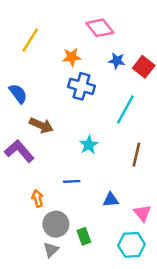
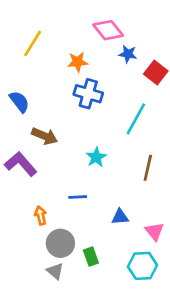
blue star: (117, 61) -> (128, 54), moved
gray triangle: (51, 250) -> (55, 271), turned -35

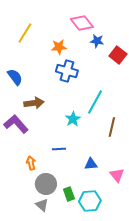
cyan line: (136, 119) -> (95, 102), moved
brown arrow: (45, 136) -> (34, 103), turned -30
cyan hexagon: (143, 266) -> (90, 201), moved

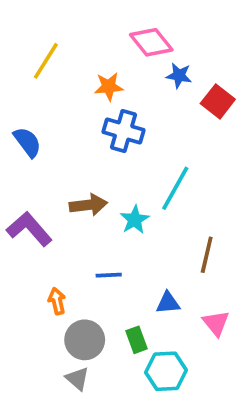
brown arrow: (34, 103) -> (88, 205), moved
brown line: (112, 127) -> (207, 255), moved
green rectangle: (69, 194) -> (136, 340), moved

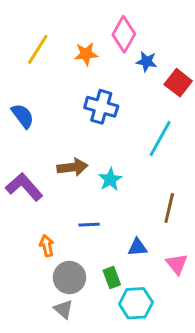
pink diamond: (151, 42) -> (124, 34), turned 68
orange star: (109, 87) -> (86, 54), moved
cyan line: (175, 188) -> (160, 139), moved

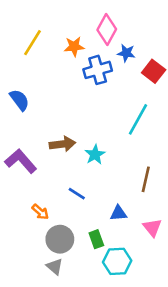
blue cross: (101, 107) -> (98, 70), moved, turned -32
blue line: (89, 225) -> (77, 194), turned 36
orange arrow: (47, 246) -> (40, 212), turned 144

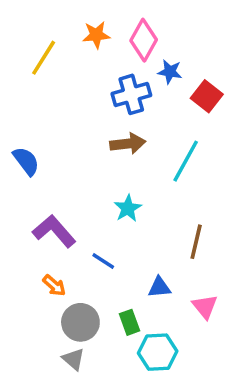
orange star: (74, 47) -> (96, 35), moved
blue semicircle: (19, 100) -> (26, 161), moved
brown arrow: (62, 144) -> (128, 144), moved
purple L-shape: (21, 161) -> (54, 231), moved

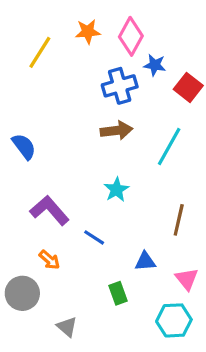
gray circle: (80, 322) -> (22, 293), moved
cyan hexagon: (158, 352) -> (174, 320), moved

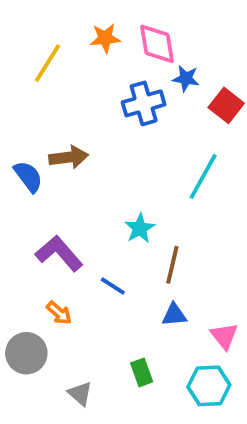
pink diamond: (131, 36) -> (157, 44), turned -39
brown arrow: (116, 131) -> (69, 157), moved
brown line: (179, 220) -> (172, 265), moved
green rectangle: (118, 293) -> (142, 372), moved

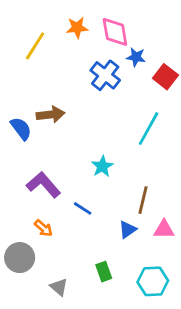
blue cross: (144, 103) -> (105, 75), turned -36
brown line: (172, 265) -> (143, 200), moved
blue triangle: (174, 315) -> (128, 230), turned -30
pink triangle: (224, 336) -> (164, 230), moved, turned -50

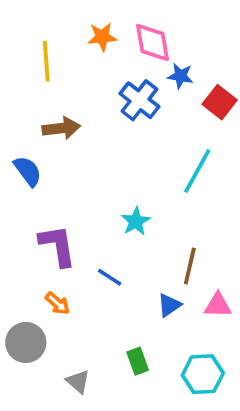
yellow line: (35, 46) -> (46, 61), turned -36
brown arrow: (50, 115) -> (61, 128), moved
purple L-shape: (43, 185) -> (57, 246), turned 32

